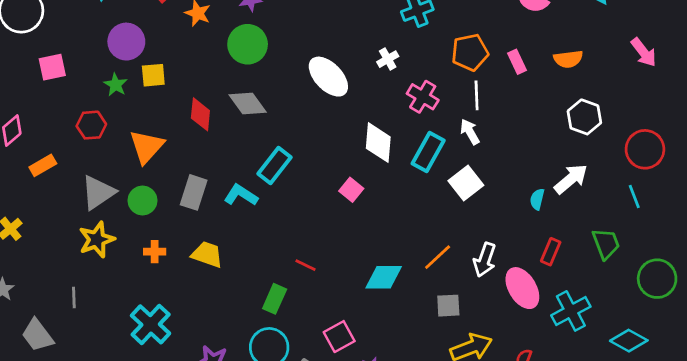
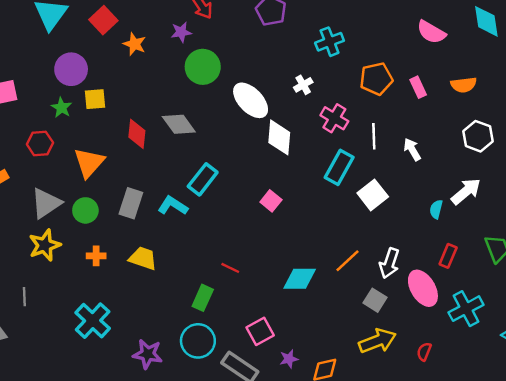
green circle: (248, 44) -> (203, 67), moved
white line: (477, 95) -> (374, 136), moved
white arrow: (470, 132) -> (412, 149), moved
white diamond: (378, 143) -> (279, 137), moved
gray square: (448, 306) -> (375, 300), moved, turned 35

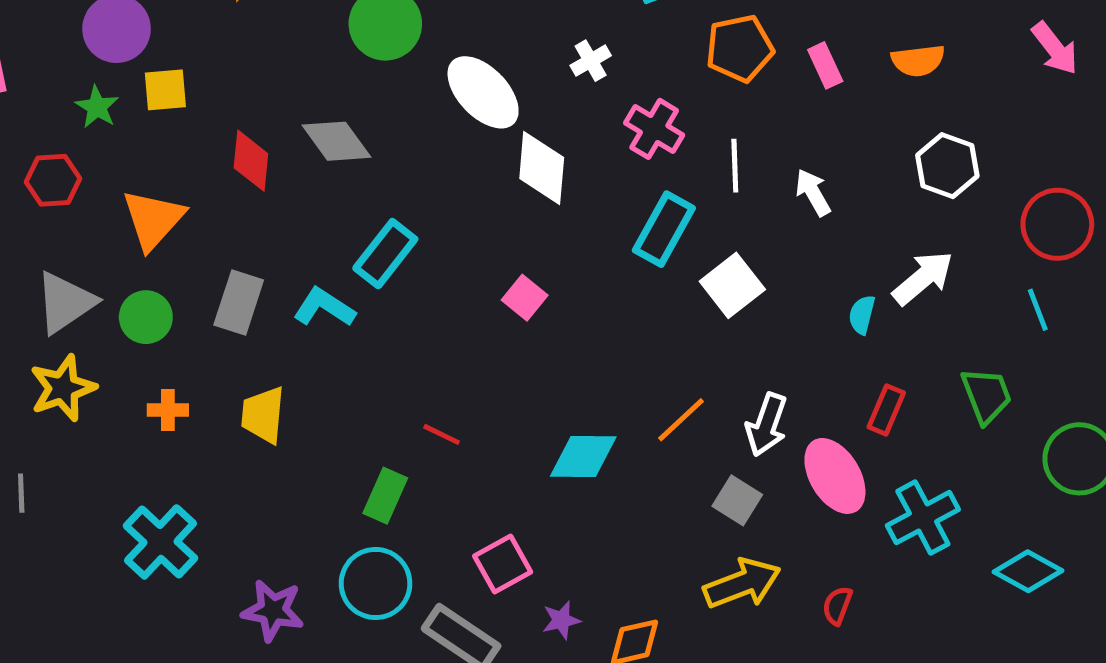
yellow trapezoid: (143, 258) -> (263, 415), turned -104

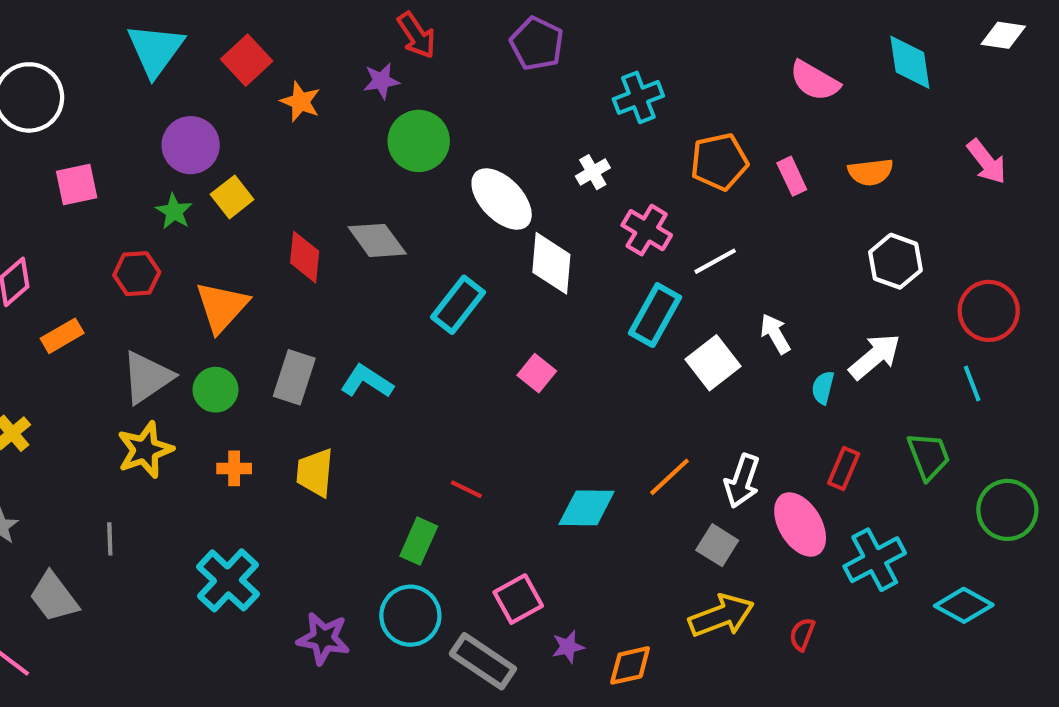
yellow square: (165, 90) -> (232, 197), turned -33
white line: (735, 166) -> (715, 261), turned 63
white arrow: (813, 193) -> (775, 334), moved
cyan rectangle: (385, 254) -> (458, 305), moved

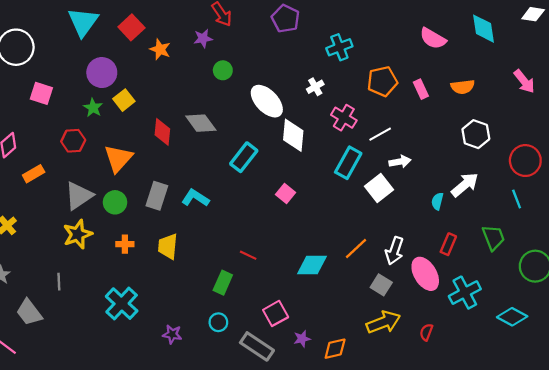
green circle: (419, 141) -> (223, 70), size x0.6
pink square: (77, 184) -> (41, 93), turned 30
white arrow: (775, 334) -> (400, 162), moved, turned 110
cyan circle: (410, 616) -> (218, 322), size x0.6
purple star: (323, 638) -> (172, 334), size x0.7

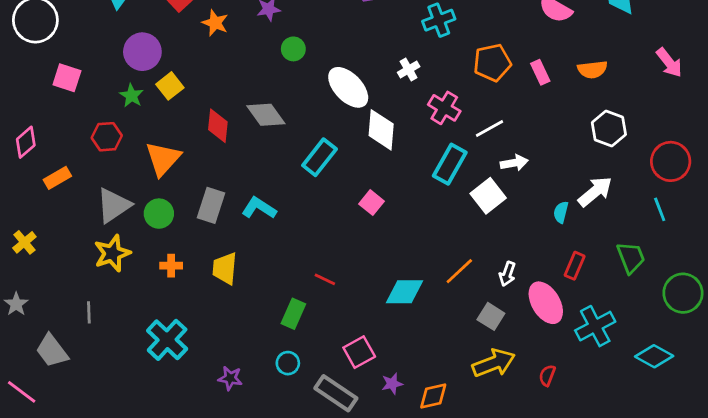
white arrow: (394, 251) -> (507, 274), size x0.7

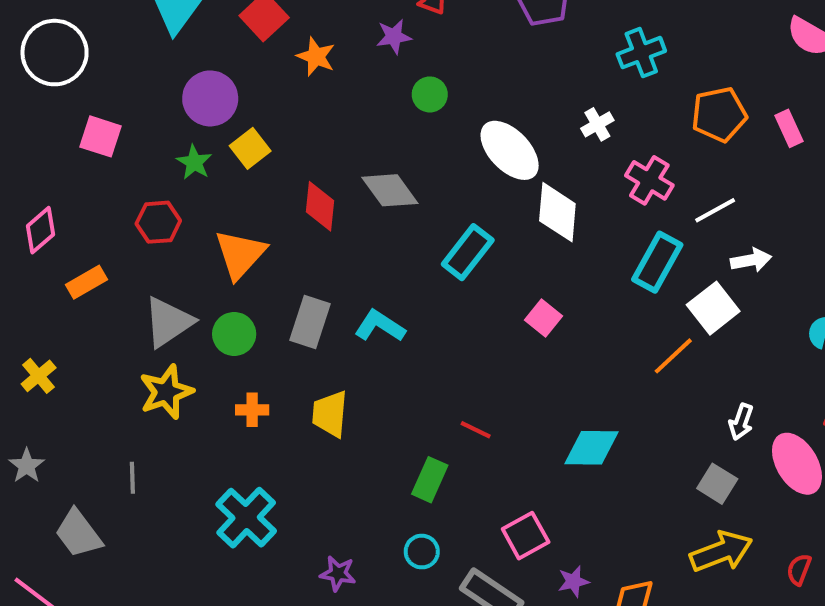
orange line: (459, 271) -> (673, 356), moved

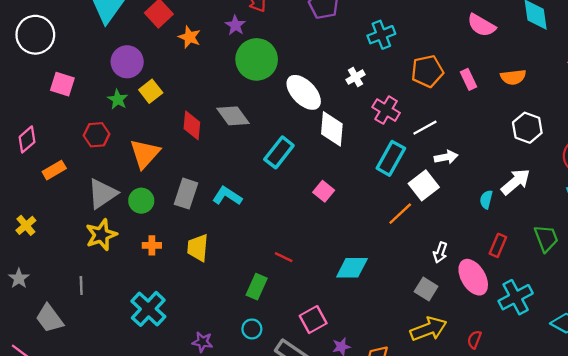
purple star: (394, 37) -> (235, 25), turned -30
green circle: (430, 94) -> (257, 59), size x2.0

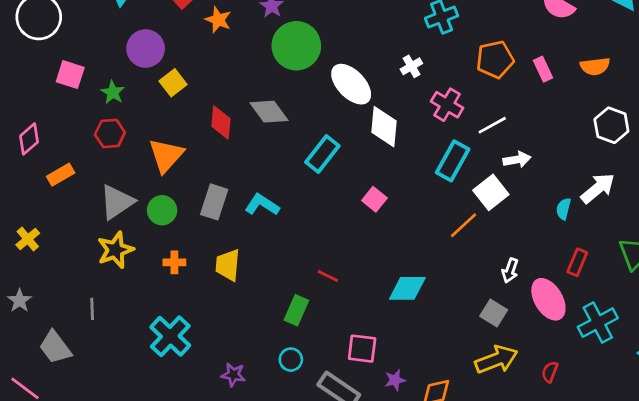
green star: (118, 99) -> (113, 92), moved
pink square: (313, 320) -> (362, 349), turned 36

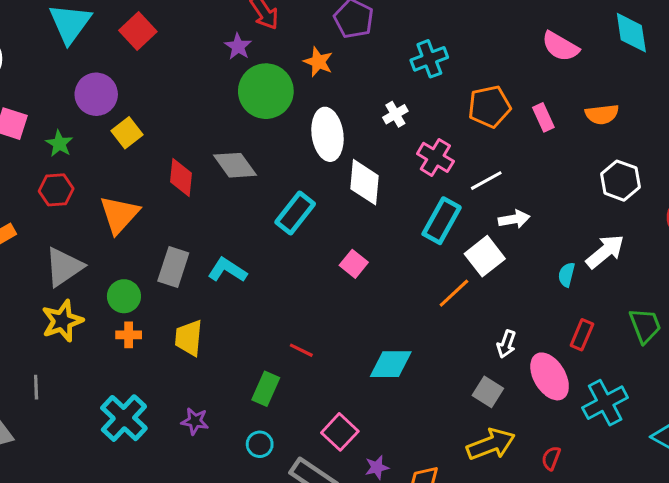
orange star: (218, 20) -> (318, 62), moved
white ellipse: (351, 84) -> (327, 134), turned 36
green circle: (162, 210) -> (124, 296), moved
pink square: (362, 349) -> (340, 432), turned 36
purple star: (233, 375) -> (195, 421), moved

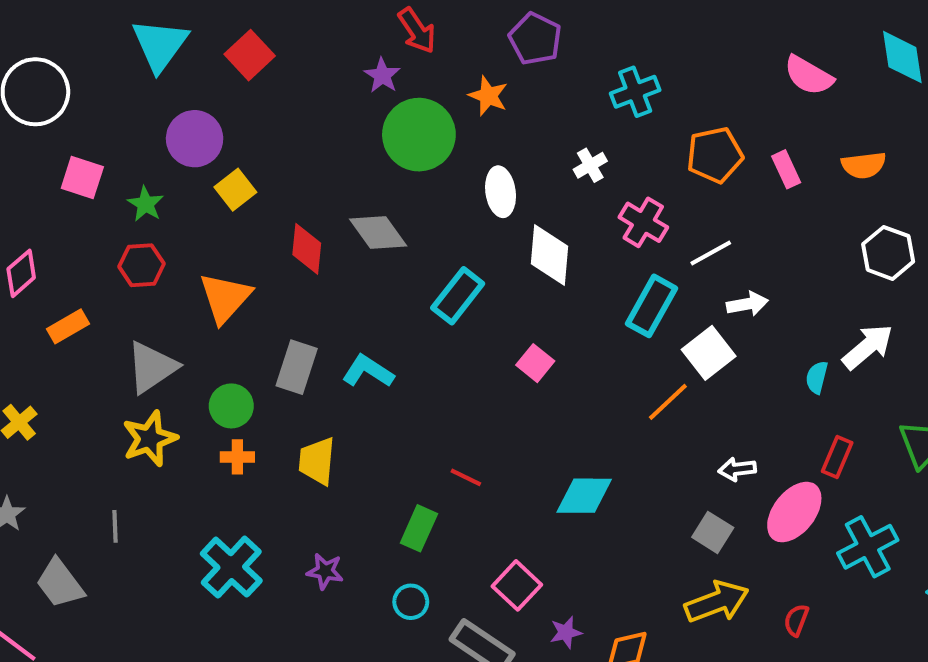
white ellipse: (327, 134) -> (501, 192), size x0.7
white arrow: (506, 344) -> (737, 469), turned 64
pink ellipse: (550, 376) -> (794, 512), turned 69

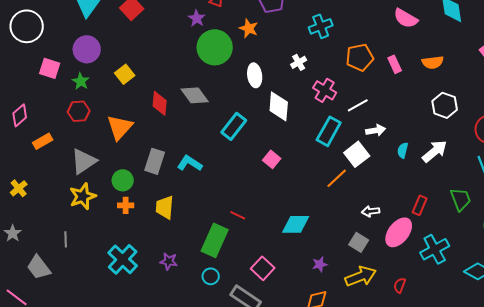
purple circle: (195, 139) -> (87, 49), moved
cyan semicircle: (817, 377) -> (403, 150), moved
green rectangle: (419, 528) -> (215, 240), size x1.5
purple star: (566, 632) -> (320, 264), moved

